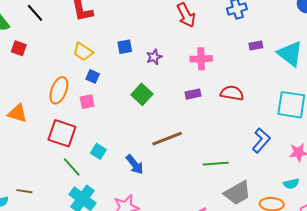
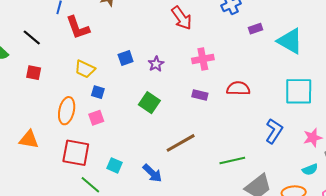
purple rectangle: (256, 45) -> (255, 29), moved
red square: (19, 48) -> (34, 73), moved
purple rectangle: (193, 94) -> (200, 95), turned 35

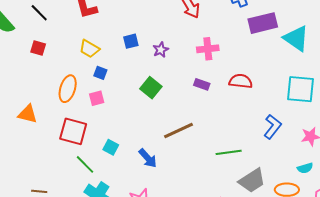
purple rectangle: (255, 29) -> (263, 23), size x2.0

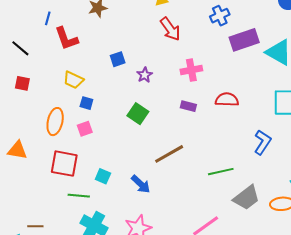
blue square: (131, 41) -> (118, 59), moved
green line: (85, 164) -> (79, 196), turned -35

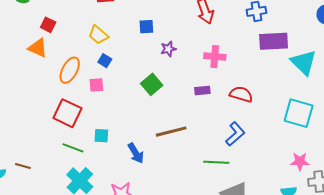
purple rectangle: (188, 106) -> (202, 90), turned -35
blue L-shape: (262, 142) -> (235, 134), moved
orange triangle: (17, 150) -> (38, 48), moved
cyan square: (103, 176) -> (101, 136), turned -35

